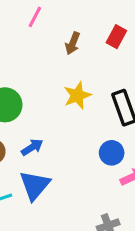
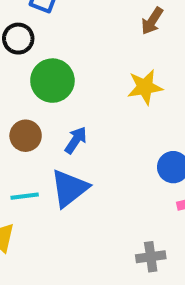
blue arrow: (32, 147) -> (76, 140), turned -35

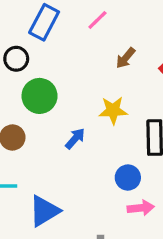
blue arrow: (76, 140) -> (75, 139), moved
blue triangle: (69, 188) -> (44, 211), moved

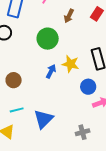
green circle: (40, 96) -> (48, 39), moved
yellow star: (113, 110) -> (70, 64), moved, turned 30

